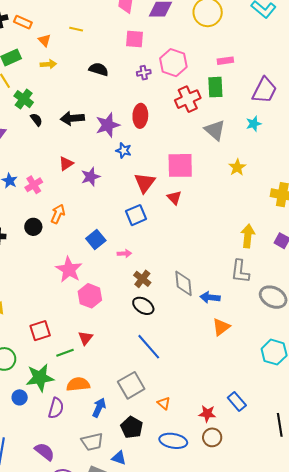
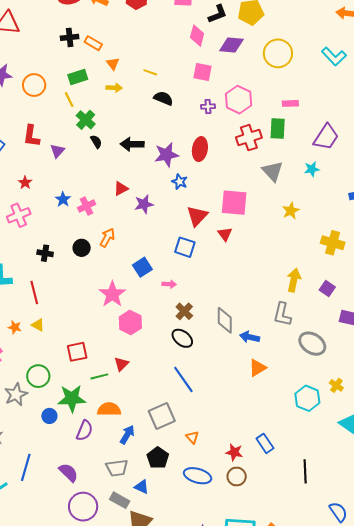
yellow line: (76, 29) -> (150, 72), moved
blue square: (136, 215) -> (185, 247), turned 35

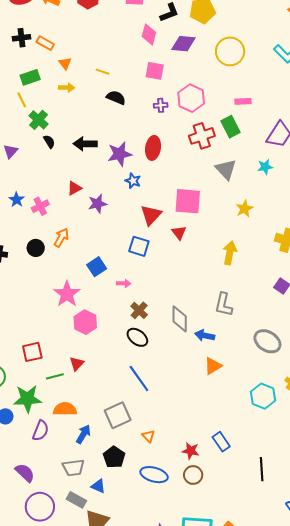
green rectangle: (278, 129) -> (230, 127), turned -30
yellow arrow: (294, 280) -> (230, 253), moved
gray L-shape: (282, 314) -> (224, 305), moved

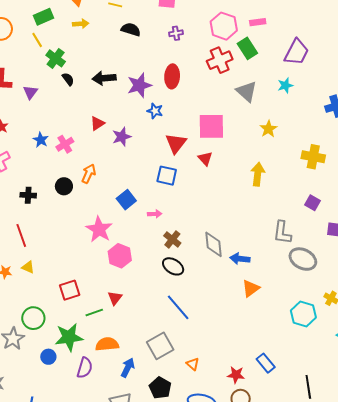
pink hexagon: (191, 98) -> (224, 26), moved
gray L-shape: (224, 305) -> (282, 233), moved

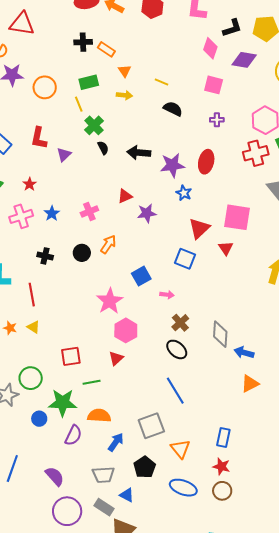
blue star: (41, 140) -> (52, 213), moved
red triangle: (115, 298) -> (116, 358), moved
blue rectangle: (266, 363) -> (223, 437), moved, turned 42
orange triangle: (193, 364) -> (180, 449), size x1.5

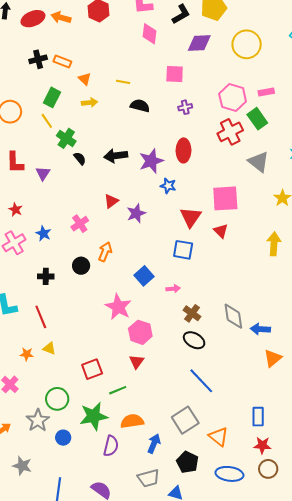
pink diamond: (210, 48) -> (149, 34), moved
green rectangle: (89, 82) -> (52, 97), turned -36
blue circle: (39, 419) -> (63, 438), moved

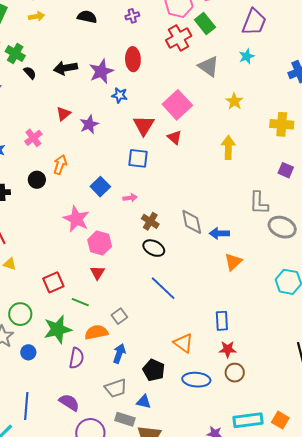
pink square: (225, 198) -> (177, 105), turned -36
green line: (118, 390) -> (80, 302), turned 48
gray square: (185, 420) -> (119, 316), moved, size x0.6

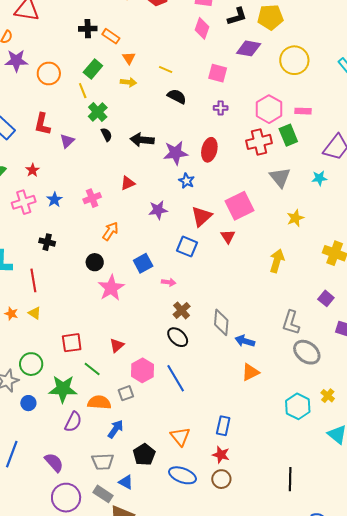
purple star: (89, 124) -> (158, 210), moved
black circle: (37, 180) -> (95, 262), moved
pink hexagon: (100, 243) -> (142, 370), moved

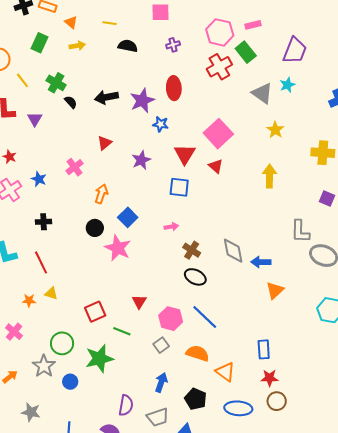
yellow line: (83, 91) -> (22, 80), moved
gray triangle: (280, 177) -> (262, 93), moved
blue square: (143, 263) -> (128, 217), moved
orange semicircle: (99, 402) -> (198, 353), moved, turned 30
purple semicircle: (73, 422) -> (126, 405), moved

